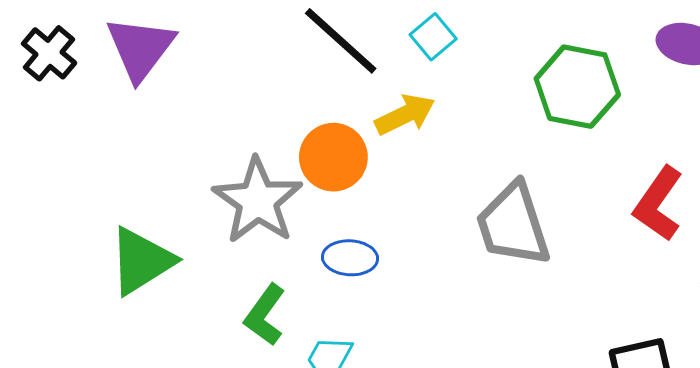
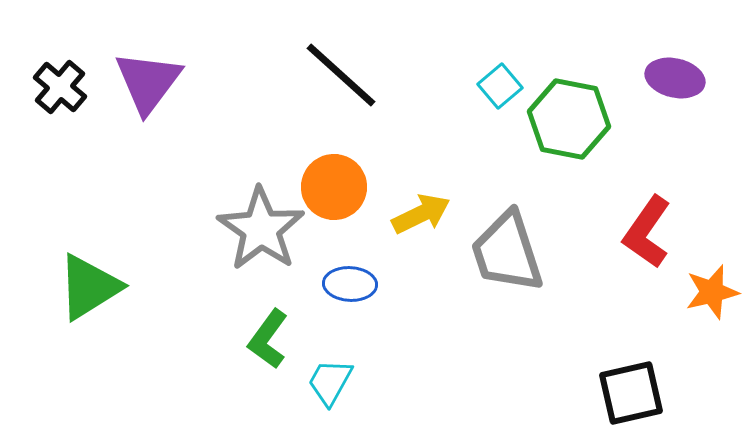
cyan square: (433, 37) -> (500, 86), moved
yellow arrow: (405, 115) -> (421, 214), moved
green triangle: (141, 261) -> (89, 287), moved

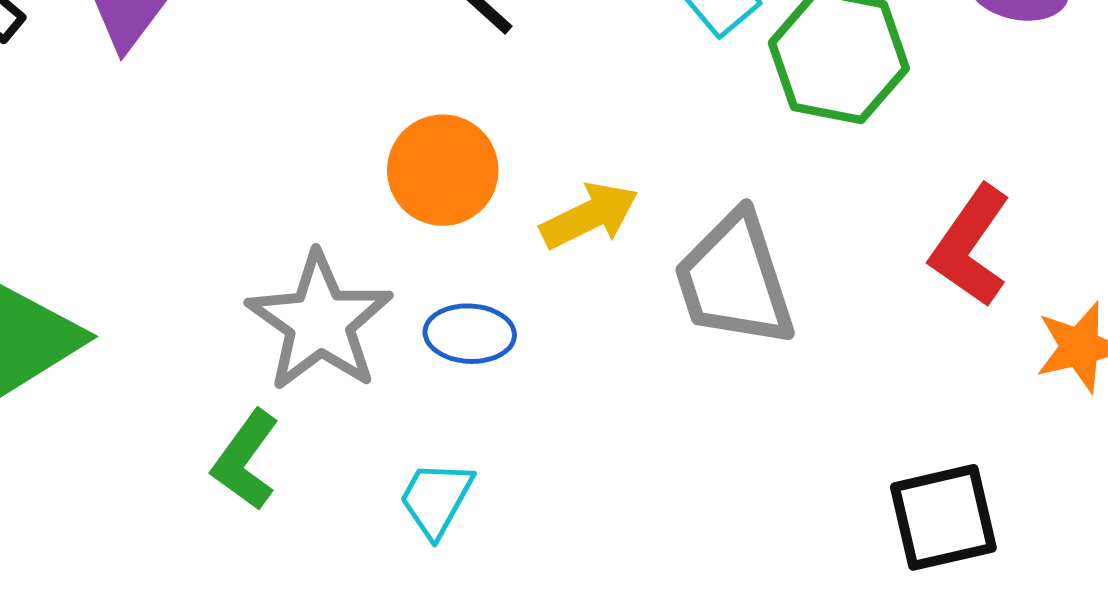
gray star: (261, 229) -> (320, 322), moved
green L-shape: (268, 339) -> (246, 460), moved

